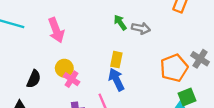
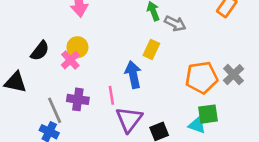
yellow rectangle: (116, 60) -> (151, 49), moved
pink cross: (72, 79) -> (70, 60), moved

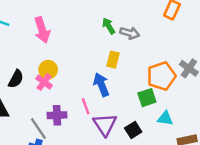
green square: (208, 114) -> (147, 98), moved

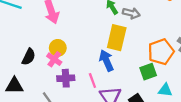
yellow rectangle: (113, 60) -> (117, 38), size x1.6
purple cross: (57, 115) -> (66, 78), moved

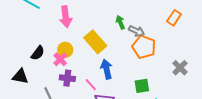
yellow rectangle: (117, 38) -> (95, 42), moved, turned -65
orange pentagon: (161, 52) -> (144, 47), moved, turned 30
pink line: (92, 80) -> (91, 85), turned -32

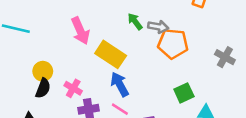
pink arrow: (66, 17) -> (80, 31), moved
yellow circle: (65, 50) -> (43, 71), moved
blue arrow: (106, 69) -> (120, 84), moved

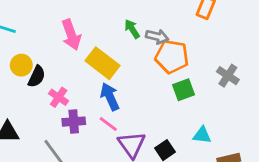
yellow circle: (43, 71) -> (21, 65), moved
black semicircle: (43, 88) -> (37, 77), moved
green square: (184, 93) -> (184, 90), moved

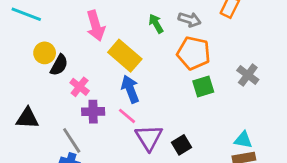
gray arrow: (157, 37) -> (190, 19), moved
cyan triangle: (202, 135) -> (243, 140), moved

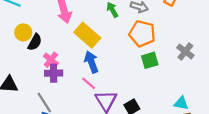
purple cross: (93, 112) -> (54, 73), moved

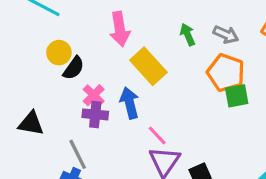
green square: (150, 60) -> (237, 96), moved
blue arrow: (91, 62) -> (130, 103), moved
pink line: (89, 83) -> (157, 135), moved

